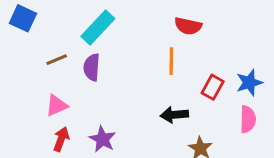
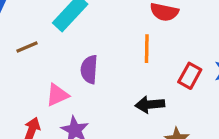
purple semicircle: (92, 67) -> (89, 69), moved
pink triangle: (57, 106) -> (57, 95), moved

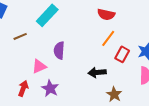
orange line: (147, 49) -> (108, 38), moved, turned 36

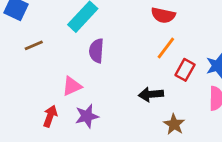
brown line: (20, 36) -> (34, 45), moved
purple semicircle: (59, 50) -> (96, 51), moved
purple star: (50, 88) -> (87, 116), turned 30

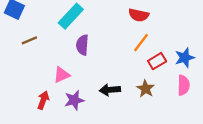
red rectangle: (185, 70) -> (157, 61), turned 30
black arrow: (151, 94) -> (110, 90), moved
brown star: (174, 124) -> (146, 89), moved

